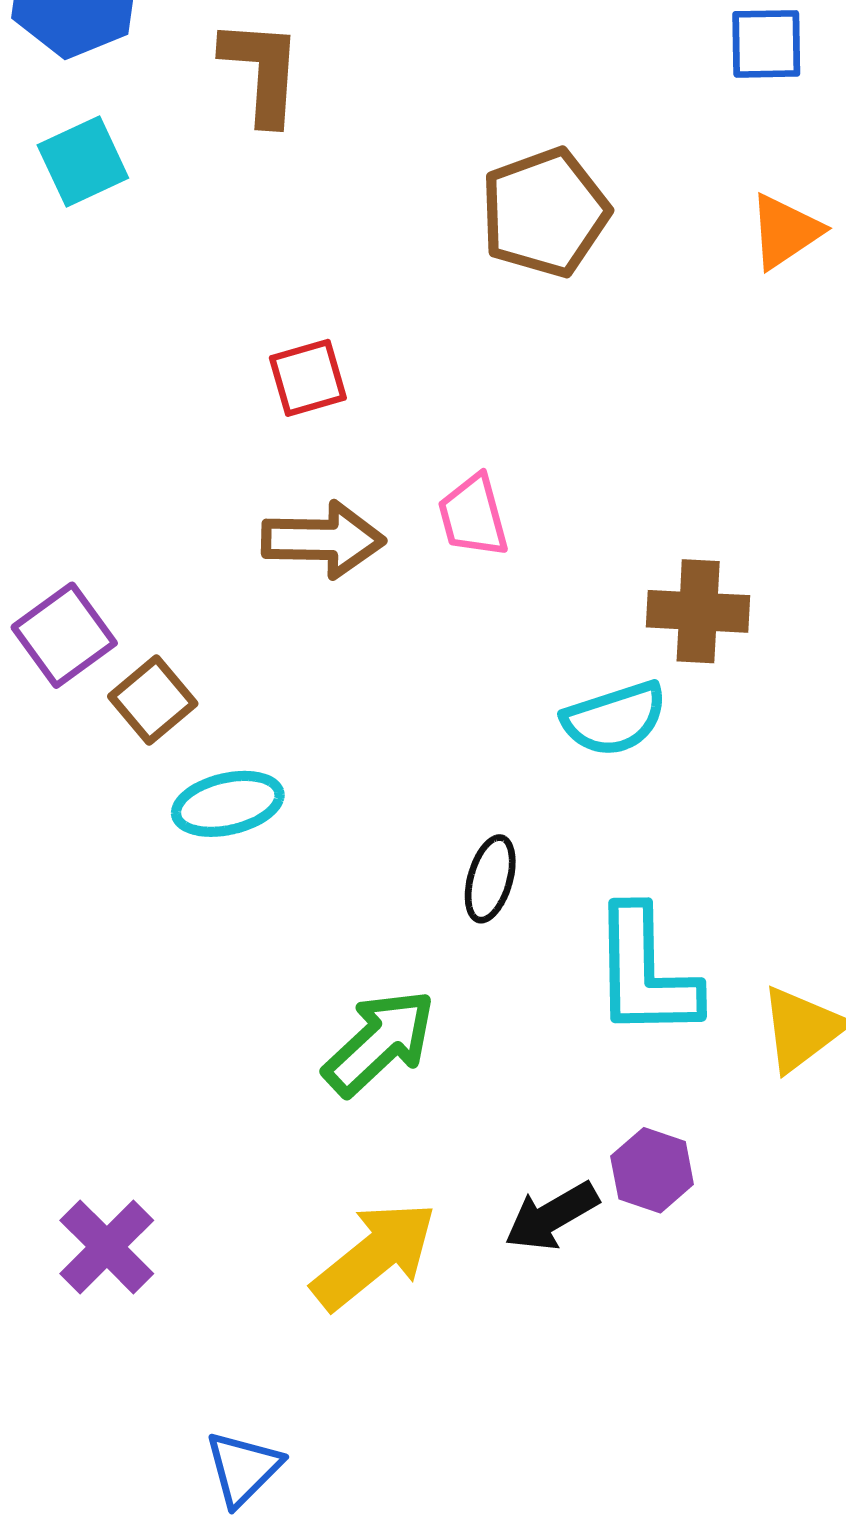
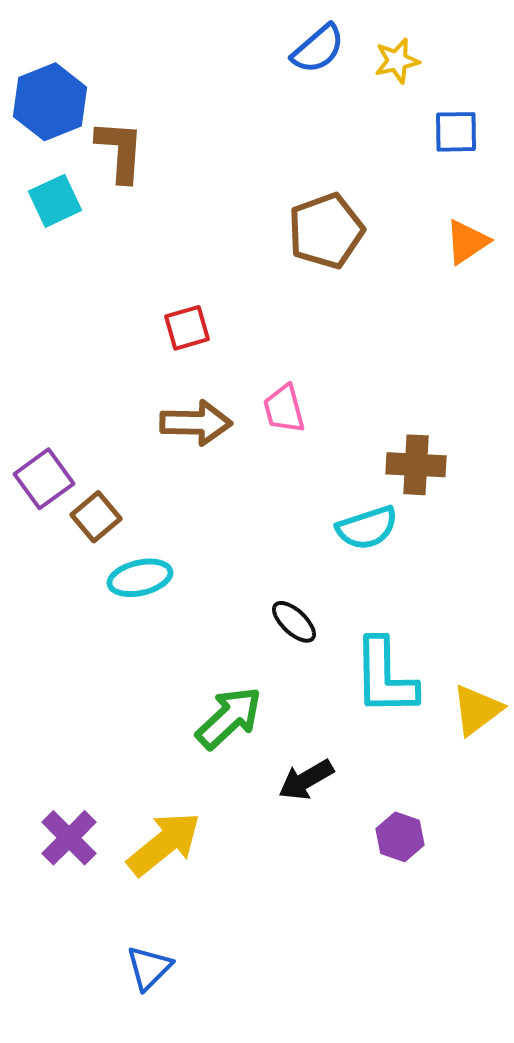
brown L-shape: (262, 71) -> (120, 151), moved
black ellipse: (490, 879) -> (294, 622), turned -63
purple hexagon: (652, 1170) -> (400, 837), moved
black arrow: (552, 1216) -> (306, 780), moved
yellow arrow: (374, 1255) -> (164, 844), moved

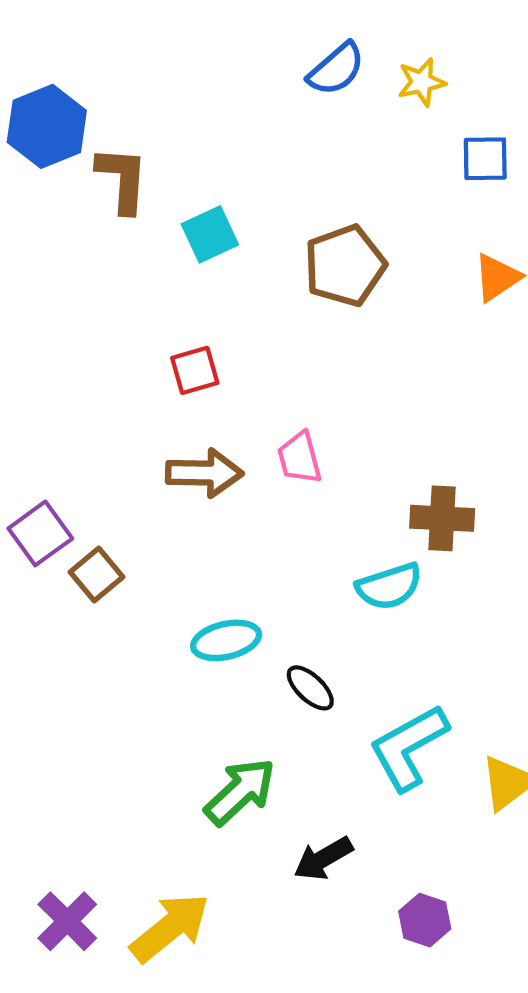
cyan square: (55, 201) -> (210, 234), moved
cyan ellipse: (140, 578) -> (226, 640), moved
cyan L-shape: (385, 677) -> (409, 747), turned 62

